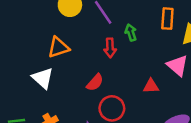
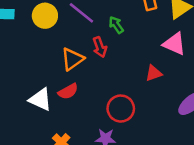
orange triangle: (59, 47) -> (73, 59), moved
red semicircle: (95, 82) -> (68, 91), moved, turned 36

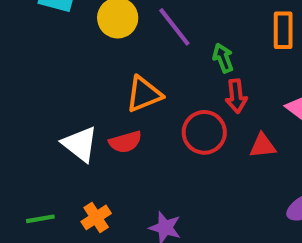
red arrow: (100, 47) -> (236, 96), moved
red circle: (121, 109) -> (204, 132), moved

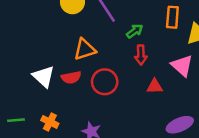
green arrow: (223, 58) -> (135, 31), turned 70
red circle: (204, 132) -> (105, 82), moved
orange cross: (96, 217) -> (50, 122), turned -35

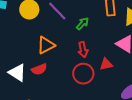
red arrow: (141, 55) -> (83, 50), moved
red circle: (105, 82) -> (83, 74), moved

